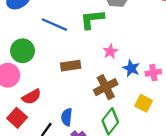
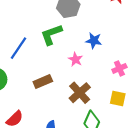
blue line: (54, 25) -> (18, 48), turned -65
blue star: (131, 68) -> (94, 41), moved

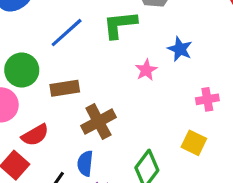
brown rectangle: (43, 82) -> (65, 88), moved
brown cross: (80, 93) -> (98, 122), moved

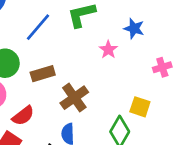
yellow square: (194, 143) -> (140, 107), moved

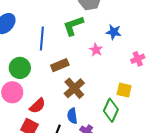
blue line: (38, 27) -> (42, 38), turned -30
brown rectangle: (43, 74) -> (60, 65), moved

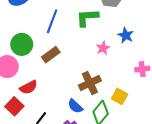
brown rectangle: (60, 65) -> (51, 55), moved, turned -30
brown cross: (74, 88) -> (90, 83), moved
blue semicircle: (72, 116) -> (75, 106), moved, turned -56

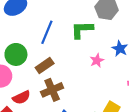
brown cross: (90, 83) -> (52, 90), moved

